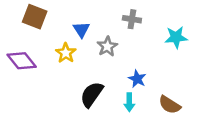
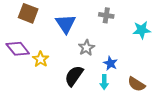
blue triangle: (81, 30) -> (66, 24), size x1.5
gray star: (107, 46) -> (86, 48), moved
yellow star: (66, 53) -> (41, 59), moved

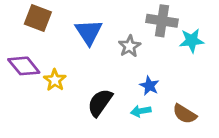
gray cross: (106, 15) -> (162, 21), moved, size x1.5
gray star: (86, 48) -> (130, 46), moved
cyan arrow: (104, 82) -> (141, 111), turned 80

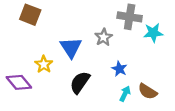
blue triangle: (89, 32) -> (71, 47), moved
purple diamond: (24, 66) -> (19, 82), moved
cyan arrow: (141, 111) -> (125, 94), moved, turned 126

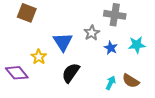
cyan star: (153, 33) -> (137, 45), moved
blue star: (119, 69) -> (111, 48), moved

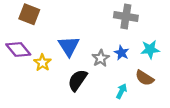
gray star: (92, 33) -> (101, 58), moved
purple diamond: (17, 73) -> (18, 49), moved
brown semicircle: (131, 81) -> (145, 78), moved

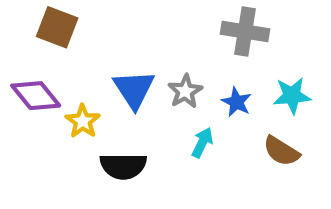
gray star: (101, 58) -> (185, 91), moved
black semicircle: (78, 80) -> (123, 166), moved, turned -125
cyan arrow: (121, 91) -> (202, 143), moved

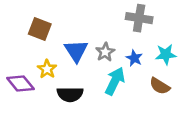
brown square: (57, 27) -> (40, 29), moved
purple diamond: (36, 96) -> (20, 84), moved
cyan arrow: (202, 143) -> (115, 81), size x1.6

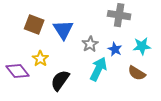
blue triangle: (76, 51) -> (63, 30), moved
black semicircle: (70, 94) -> (60, 80), turned 125

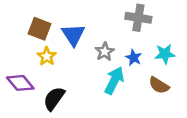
yellow star: (40, 59) -> (47, 56), moved
black semicircle: (60, 80) -> (54, 99), moved

